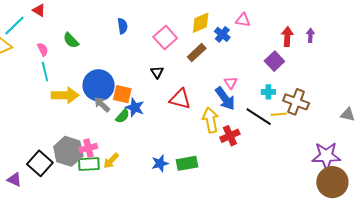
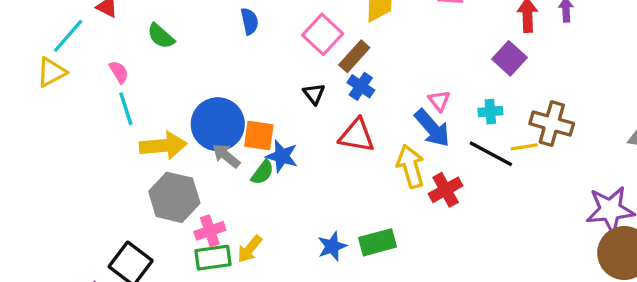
blue cross: (222, 34) -> (361, 86), moved
green semicircle: (71, 40) -> (161, 36), moved
brown rectangle: (197, 53) -> (354, 56), moved
cyan cross: (268, 92) -> (490, 112), moved
gray hexagon: (68, 151) -> (174, 197), moved

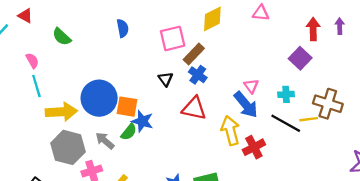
pink square: (323, 34) -> (173, 38), turned 32
gray arrow: (226, 156) -> (105, 141), moved

